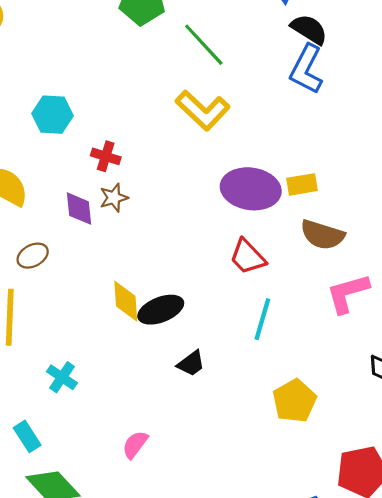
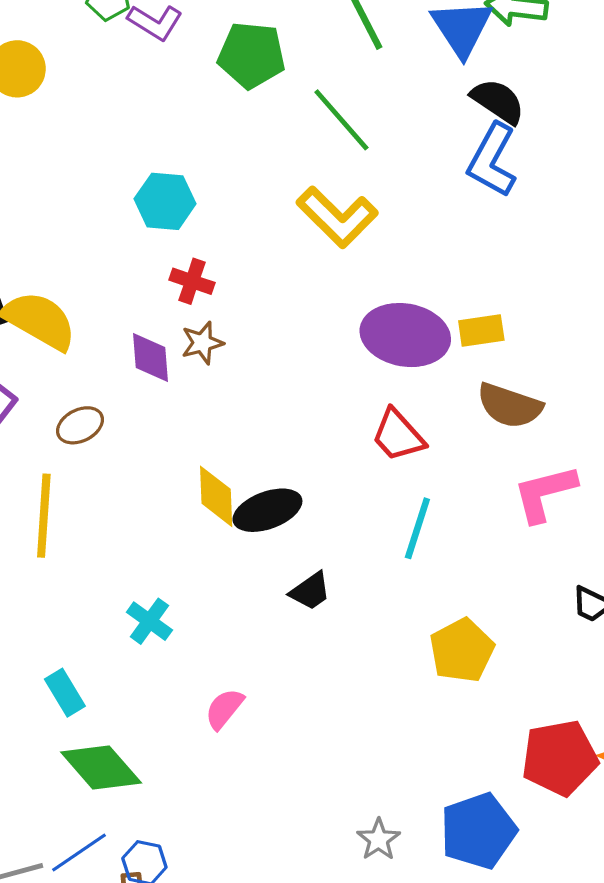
cyan hexagon: (53, 115) -> (165, 201), moved
cyan cross: (62, 377) -> (149, 621), moved

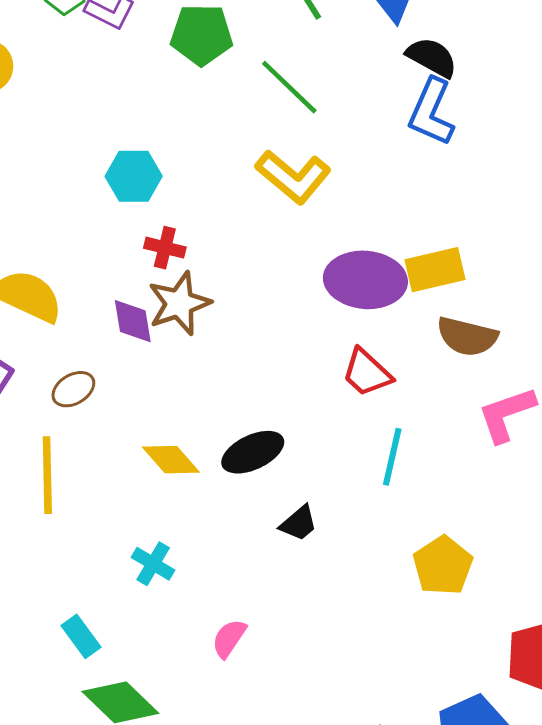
yellow rectangle: (481, 331) -> (435, 270), size x1.4
brown star: (202, 343) -> (179, 303), size x1.6
yellow diamond: (216, 496) -> (171, 460), moved, turned -34

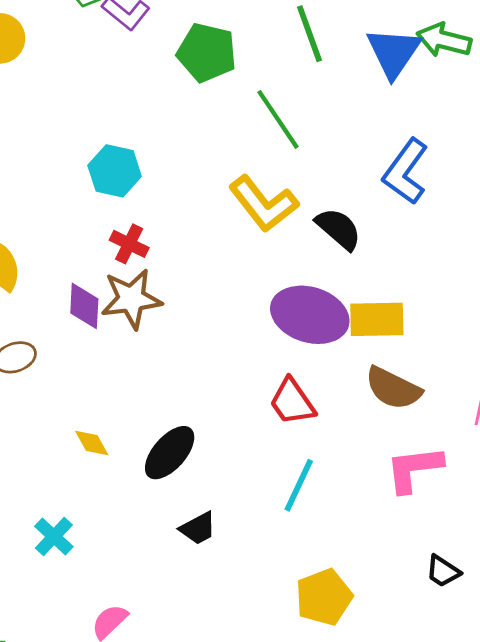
black semicircle: (432, 57) -> (339, 229), moved
black ellipse: (253, 452) -> (170, 453), turned -36
yellow diamond: (171, 460) -> (92, 443), size x0.7

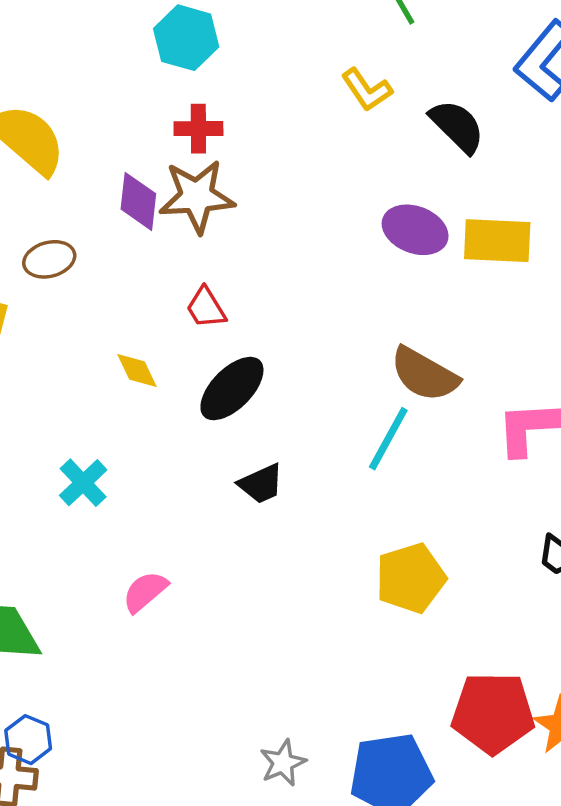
yellow L-shape: (263, 204) -> (367, 90), size x0.6
red cross: (129, 244) -> (198, 129), turned -30
purple ellipse: (310, 315) -> (415, 230), size x0.7
brown semicircle: (393, 388) -> (424, 374), moved
red trapezoid: (292, 402) -> (206, 308), moved, size x0.7

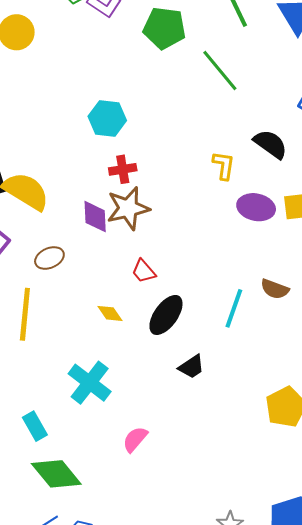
yellow L-shape: (367, 90) -> (224, 165), moved, turned -128
brown semicircle: (424, 374) -> (275, 289), size x0.7
cyan line: (388, 439) -> (234, 308), moved
cyan cross: (83, 483) -> (90, 383), size x1.5

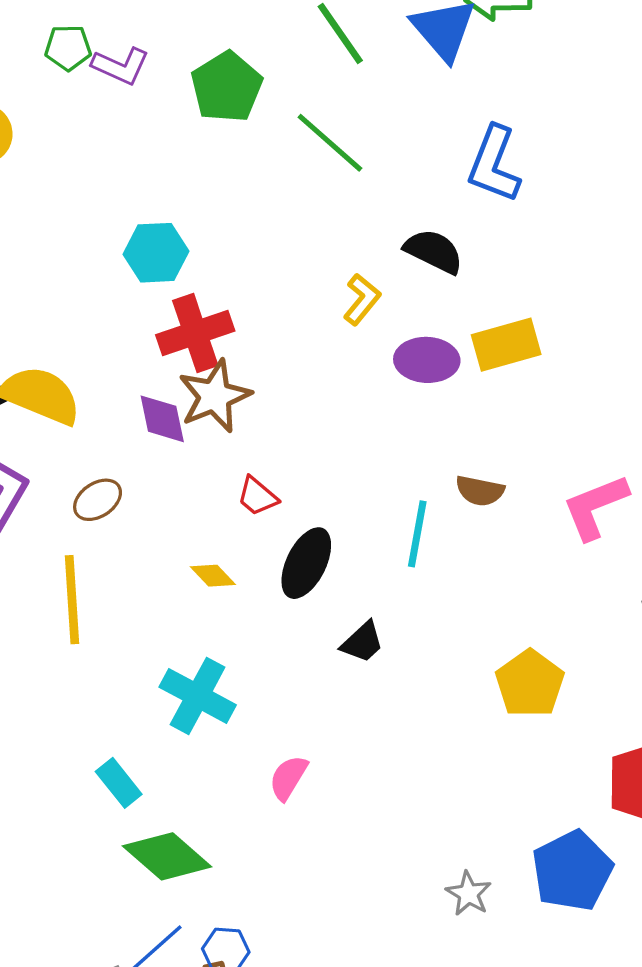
green pentagon: (164, 28) -> (227, 87), turned -30
yellow L-shape: (224, 165) -> (362, 299), turned 40
red cross: (123, 169) -> (195, 333), size x1.6

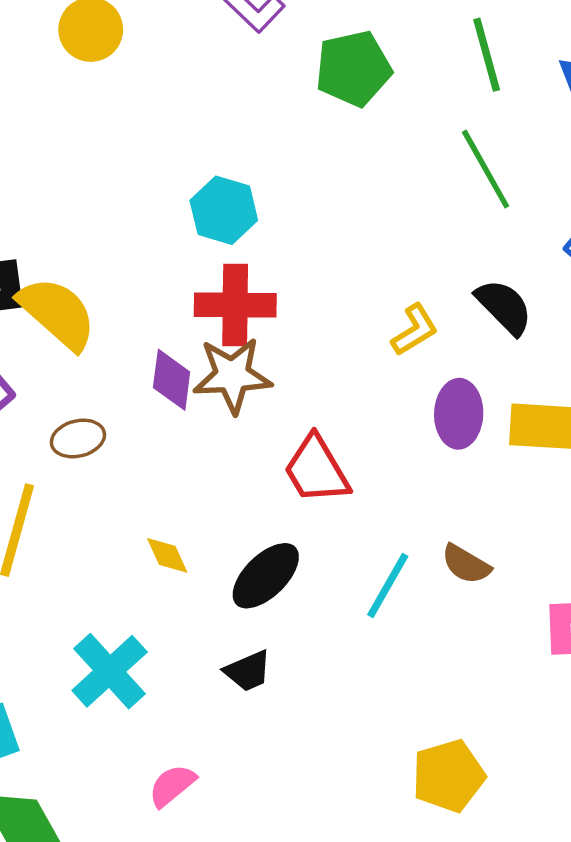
green line: (330, 143) -> (486, 169), moved
purple ellipse: (427, 360) -> (459, 414), turned 70
red trapezoid: (257, 496) -> (316, 470), moved, size x1.6
black trapezoid: (362, 642) -> (248, 671), moved

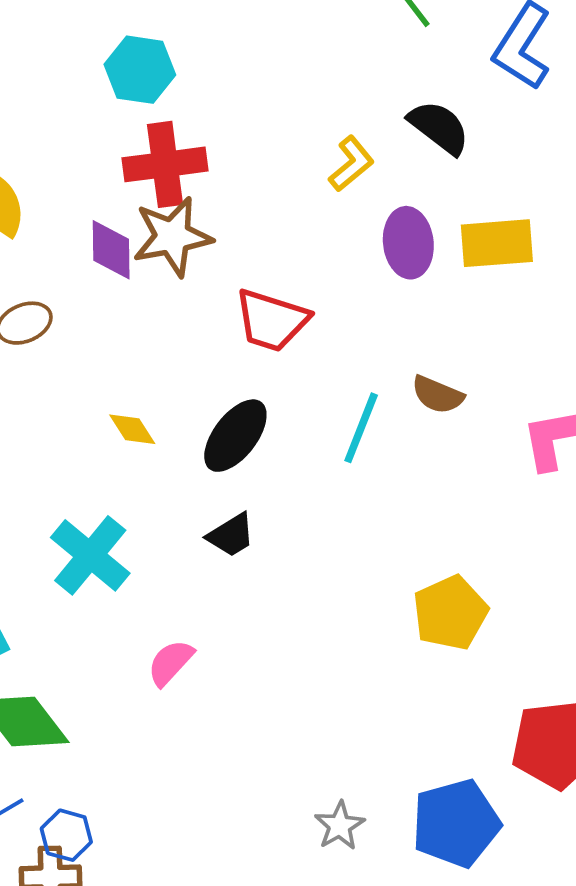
red trapezoid: (316, 470) -> (272, 320), turned -34

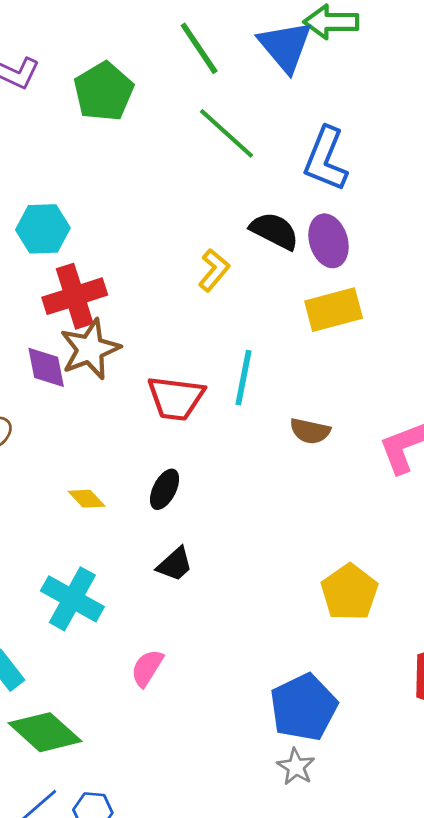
purple ellipse: (408, 243) -> (329, 241), moved
cyan line: (361, 428) -> (244, 378), moved
black ellipse: (235, 436) -> (165, 489), size x0.7
blue pentagon: (456, 823) -> (304, 707), moved

